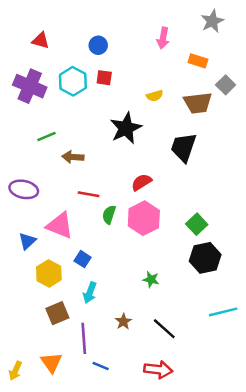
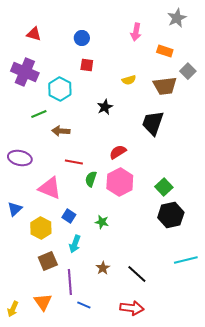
cyan hexagon: (73, 81) -> (60, 89), moved
black star: (126, 128) -> (105, 107), size x0.6
blue triangle: (27, 241) -> (15, 209), moved
green star: (151, 279) -> (102, 222), moved

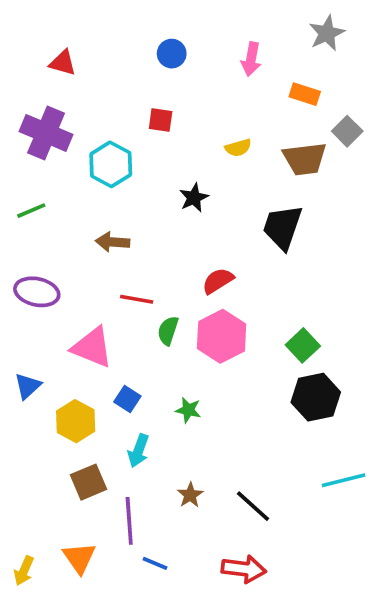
blue circle: (82, 38) -> (172, 54), moved
green line: (39, 114) -> (31, 211), moved

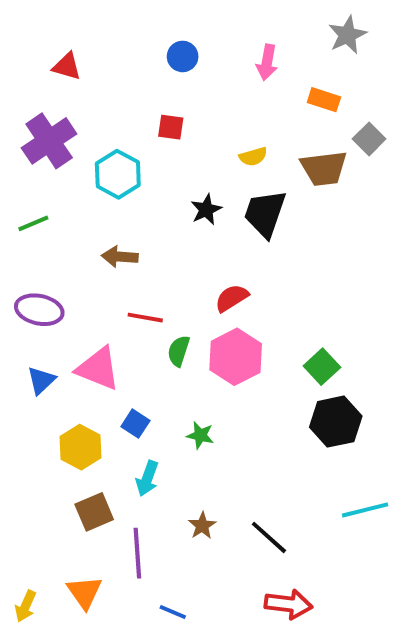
purple cross: (46, 133) -> (49, 141), turned 33
black trapezoid: (283, 227) -> (265, 214), moved
blue triangle: (28, 386) -> (41, 380), moved
blue line: (155, 563) -> (173, 612), moved
red arrow: (244, 569) -> (289, 604), moved

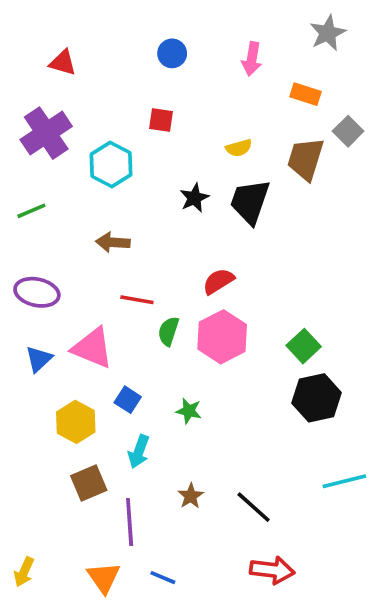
brown trapezoid: (324, 168) -> (305, 159), turned 114
orange triangle: (84, 592) -> (104, 578), moved

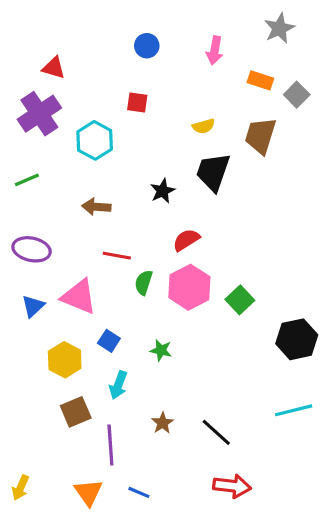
red triangle: (63, 63) -> (54, 68), moved
gray square: (348, 131) -> (297, 95), moved
black star: (194, 198) -> (163, 191), moved
green square: (304, 346) -> (240, 300), moved
black hexagon: (317, 398) -> (297, 339), moved

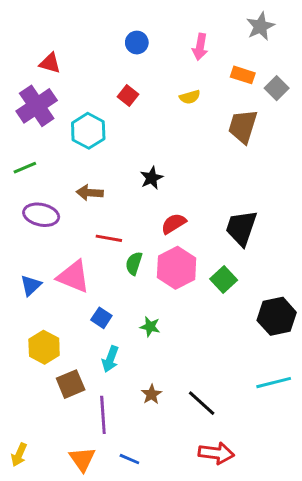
red square: (137, 103) -> (128, 95), turned 30
yellow semicircle: (204, 126) -> (190, 97), moved
black trapezoid: (213, 172) -> (241, 228), moved
purple ellipse: (32, 249) -> (41, 215), moved
yellow hexagon: (65, 360) -> (44, 347), moved

